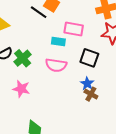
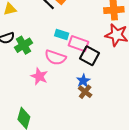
pink rectangle: (74, 29) -> (79, 44), moved
pink star: (21, 89) -> (39, 76), moved

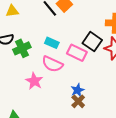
cyan rectangle: (62, 34) -> (52, 43), moved
black square: (89, 56) -> (92, 42), moved

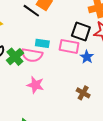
pink semicircle: (52, 64) -> (32, 55), moved
blue star: (77, 90) -> (87, 57), moved

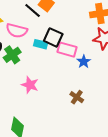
black square: (81, 31) -> (53, 37), moved
pink semicircle: (32, 55) -> (17, 31), moved

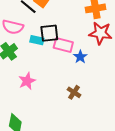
black square: (53, 37) -> (49, 33), turned -30
pink star: (30, 85) -> (27, 81), turned 30

